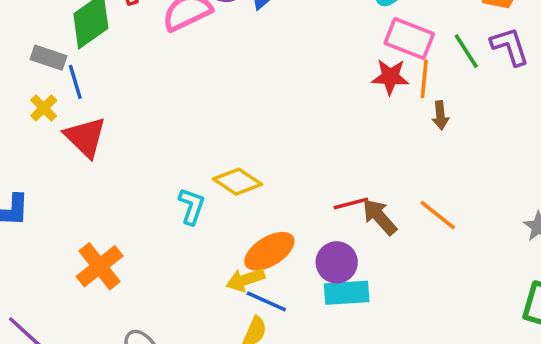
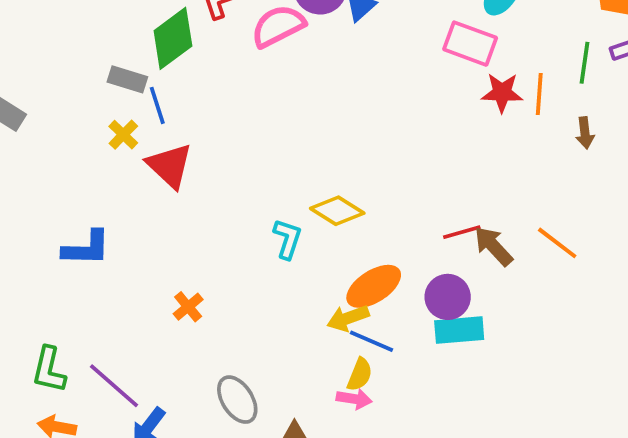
pink rectangle: (409, 38) -> (470, 44), moved
green line: (466, 51) -> (585, 63), turned 42
brown arrow: (440, 115) -> (585, 133), moved
orange cross: (100, 266) -> (188, 307), size x0.6

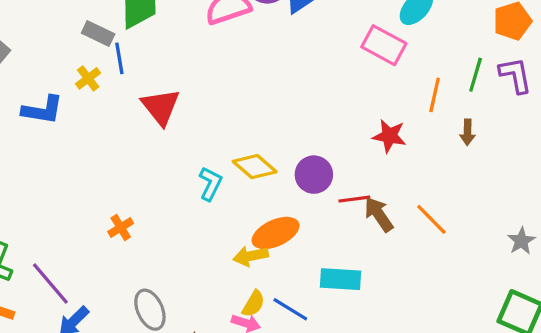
red star: (502, 93) -> (389, 136), moved
red triangle: (170, 166) -> (161, 107), moved
blue L-shape: (86, 248) -> (43, 110), moved
purple circle: (448, 297) -> (314, 175), moved
blue line: (371, 341) -> (290, 309), moved

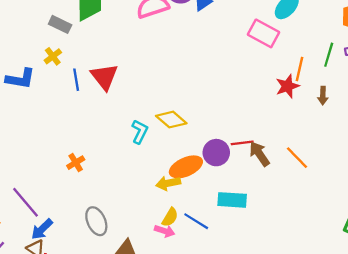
blue line: (119, 58) -> (76, 80), moved
red star: (389, 136) -> (287, 86), moved, turned -30
purple circle: (314, 175) -> (216, 153), moved

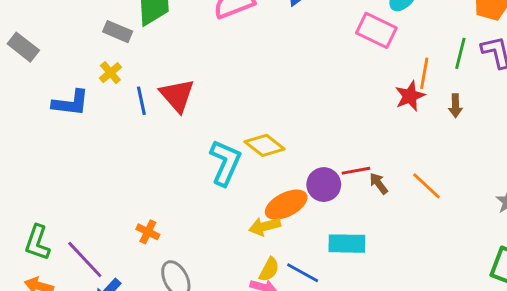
cyan L-shape: (140, 132) -> (225, 163), size x1.5
brown arrow: (259, 154) -> (379, 183), size x0.7
orange cross: (76, 163) -> (148, 232), moved, turned -30

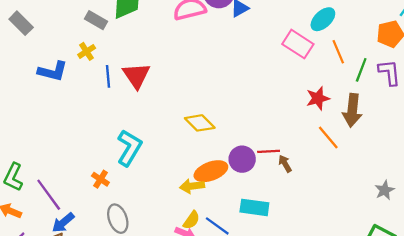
orange line: (424, 73) -> (338, 52), moved, turned -40
brown arrow: (455, 106) -> (352, 110), size x1.8
cyan L-shape: (225, 163) -> (129, 148), moved
orange line: (427, 186) -> (328, 137), moved

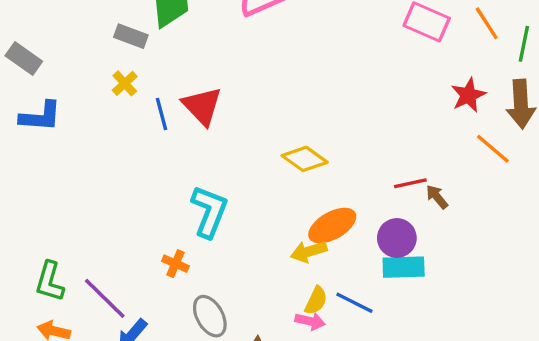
blue L-shape: (53, 71) -> (40, 116), moved
purple circle: (242, 159) -> (397, 238), moved

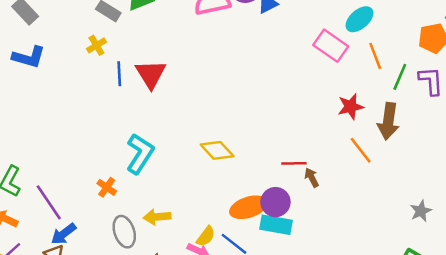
yellow diamond: (305, 159) -> (217, 150), moved
orange ellipse: (332, 226) -> (249, 207), moved
yellow arrow: (309, 252) -> (157, 217), moved

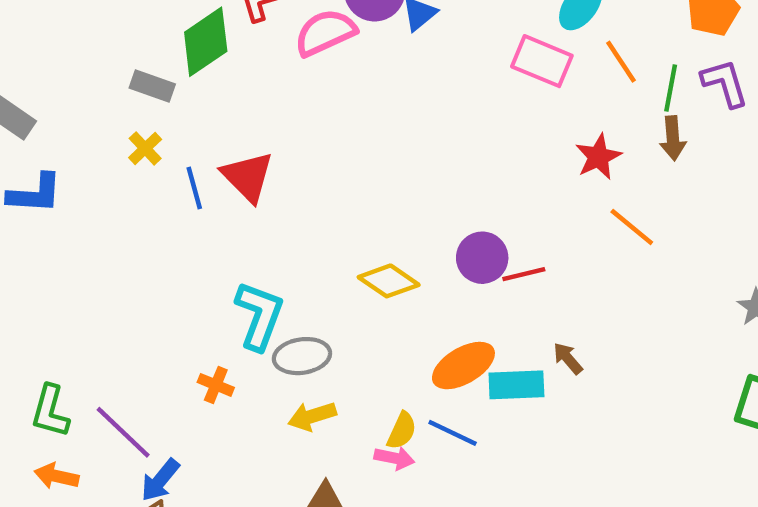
brown arrow: (388, 121) -> (673, 138), moved, size x0.7
brown arrow: (312, 178) -> (568, 358), moved
purple circle: (275, 202) -> (482, 258), moved
gray ellipse: (124, 232) -> (302, 356), moved, turned -68

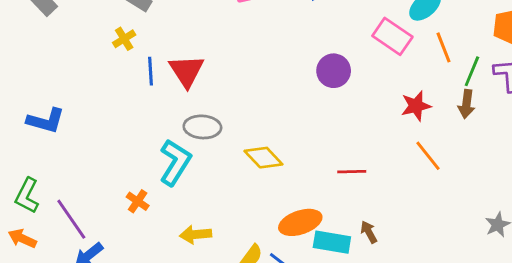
blue L-shape: (35, 194) -> (46, 121), moved
purple circle: (482, 258) -> (334, 71), moved
gray ellipse: (302, 356) -> (202, 127), moved

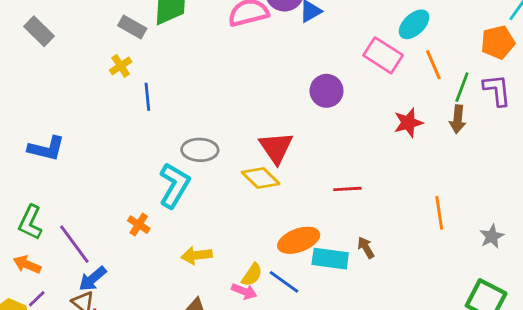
red triangle: (187, 71) -> (276, 148), moved
orange line: (428, 156) -> (439, 213), moved, turned 32

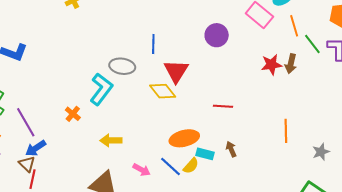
green line: (462, 87) -> (312, 44), turned -65
blue line: (147, 97) -> (153, 44), moved
brown arrow: (458, 119) -> (291, 64), moved
cyan rectangle: (330, 259) -> (205, 154), size x0.7
yellow semicircle: (252, 275) -> (191, 166), moved

